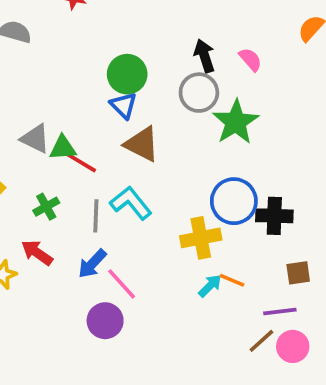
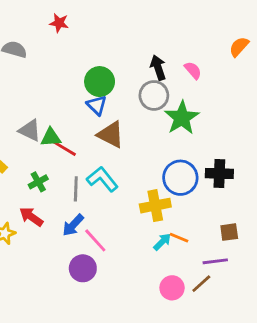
black cross: (274, 216) -> (219, 174), moved
pink circle: (293, 346) -> (172, 288), moved

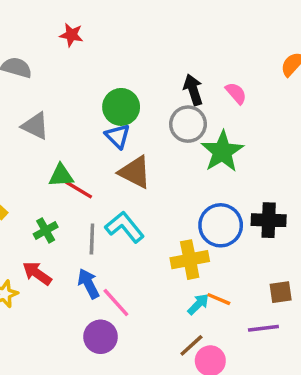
gray triangle: (30, 130) -> (35, 126), moved
blue arrow: (73, 225) -> (89, 284), turned 110
brown line: (201, 284) -> (191, 345), moved

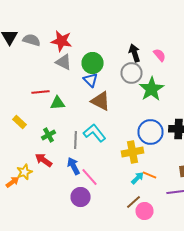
red star: (71, 35) -> (62, 41), moved, size x1.5
gray triangle: (35, 126) -> (64, 62), moved
red line: (78, 189) -> (40, 92), moved, turned -36

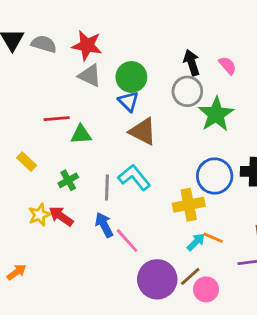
yellow star: (24, 172) -> (40, 215), moved
orange arrow: (12, 182) -> (17, 272), moved
purple circle: (80, 197) -> (157, 279), moved, size x1.4

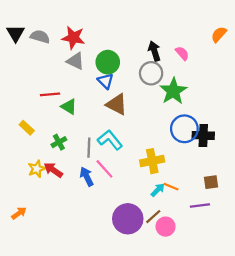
green triangle: (81, 134) -> (69, 107), turned 35
blue circle: (215, 176) -> (184, 129), moved
pink line: (127, 241) -> (104, 169), moved

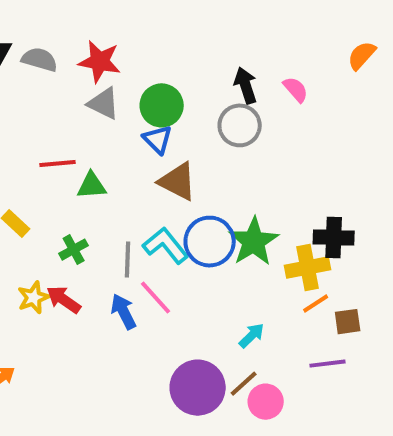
green star: (173, 91) -> (254, 242), moved
green triangle: (69, 107) -> (92, 185), turned -35
blue circle: (184, 129) -> (210, 242), moved
yellow cross: (152, 161) -> (308, 268), moved
orange line: (171, 187) -> (316, 304), moved, turned -56

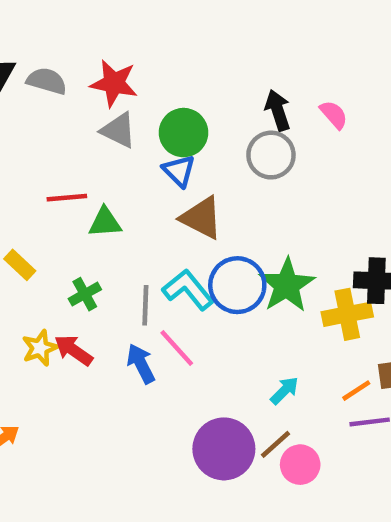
orange line: (316, 304) -> (356, 391), moved

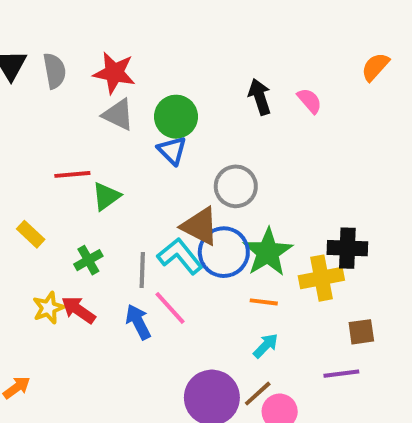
gray semicircle: (47, 81) -> (54, 71), turned 64
gray circle: (271, 155) -> (236, 186), moved
brown triangle: (201, 218) -> (200, 226), moved
green triangle: (105, 222) -> (106, 196), turned -32
orange line: (356, 391) -> (264, 302), moved, turned 40

